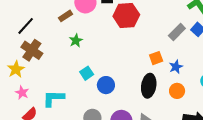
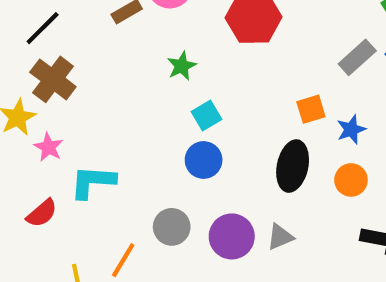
green star: (76, 41) -> (182, 66), moved
cyan square: (87, 73) -> (207, 115), moved
pink star: (22, 93) -> (49, 147), moved

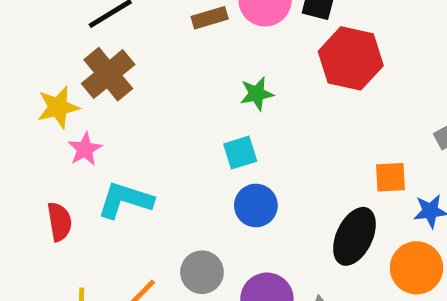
cyan square: (207, 115) -> (240, 153), moved
orange circle: (351, 180) -> (416, 268), size x1.4
red semicircle: (42, 213) -> (59, 222), turned -72

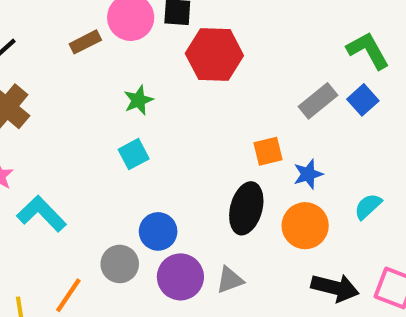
cyan L-shape: (125, 200) -> (41, 214), turned 39
blue circle: (256, 205) -> (158, 231), moved

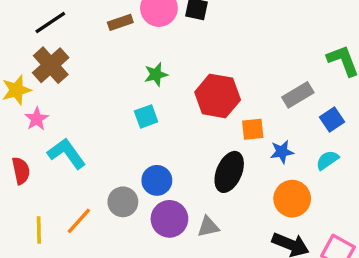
red hexagon: (214, 54) -> (218, 96), moved
blue square: (363, 100) -> (332, 120), moved
cyan semicircle: (368, 206) -> (327, 160), moved
orange circle: (305, 226) -> (292, 199), moved

